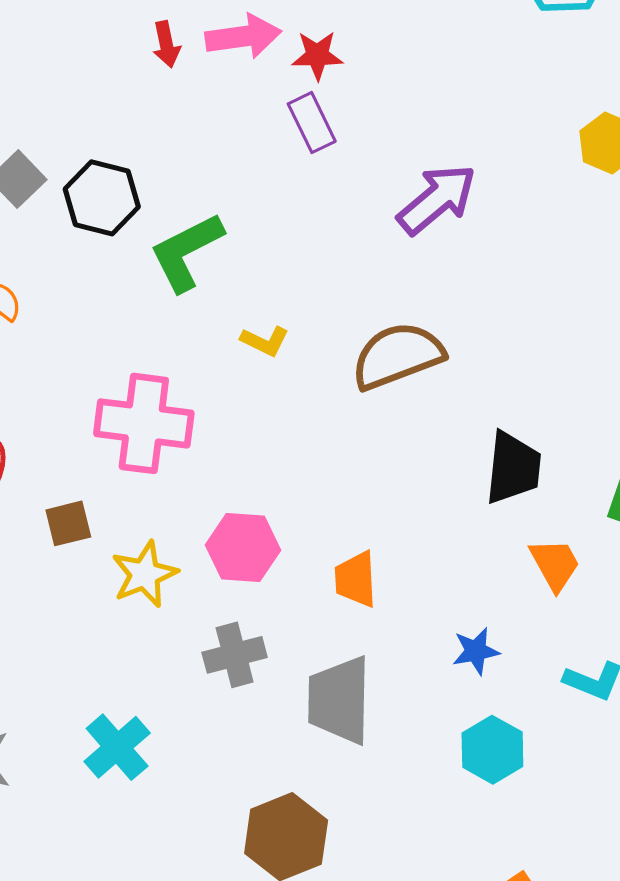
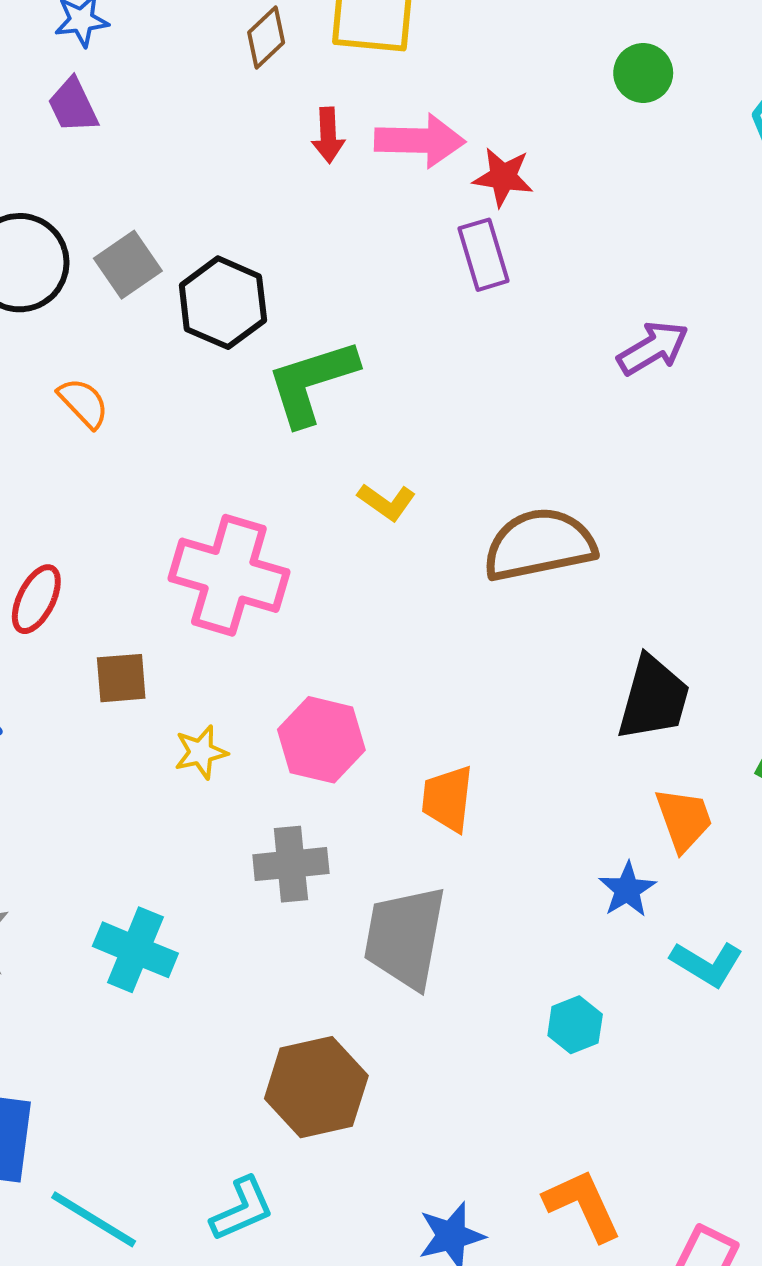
purple arrow: (437, 199) -> (653, 348), moved, size x0.7
yellow star: (145, 574) -> (201, 752), size x0.7
blue star: (476, 651) -> (627, 890), moved, turned -30
cyan cross: (117, 747) -> (135, 950), turned -36
cyan hexagon: (492, 750) -> (575, 1025), size x0.7

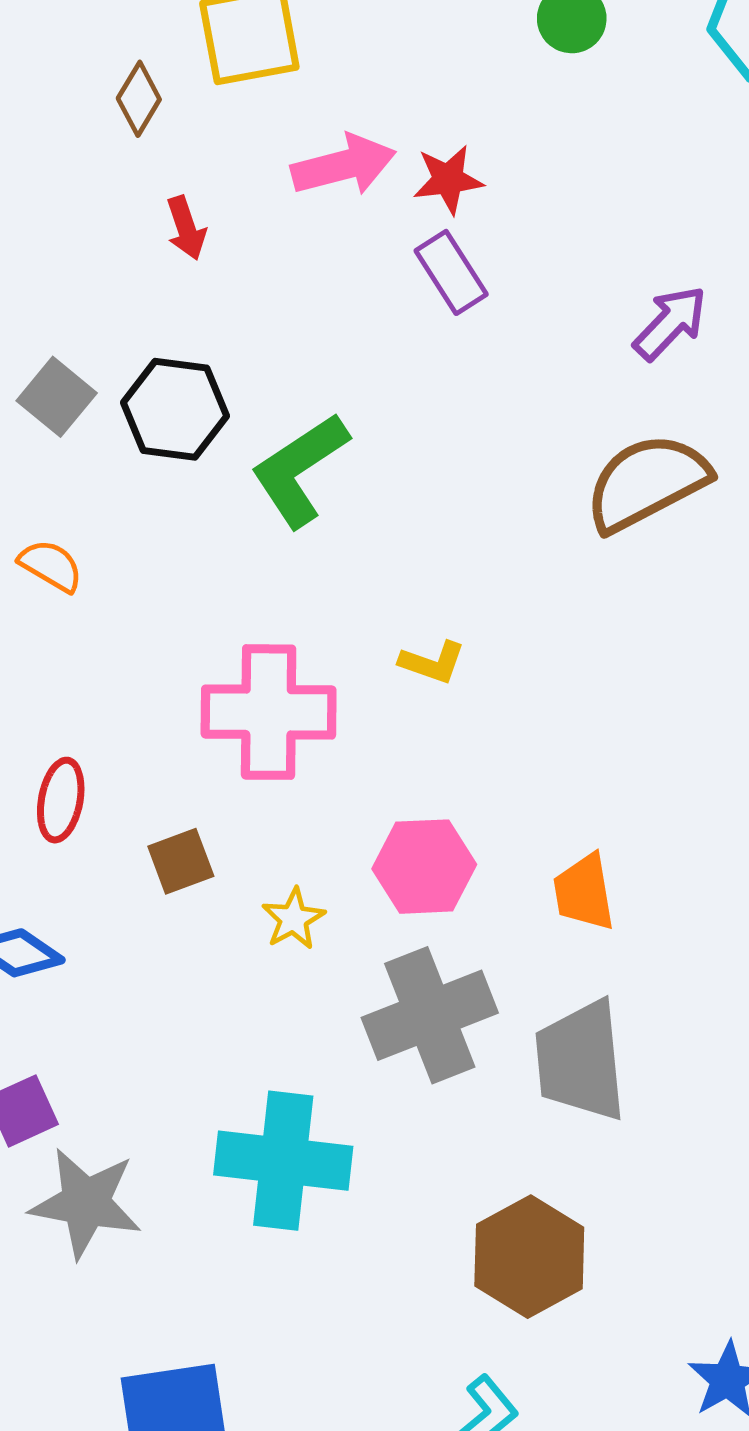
red arrow: (328, 135) -> (186, 228), moved
yellow L-shape: (387, 502) -> (432, 662), moved
brown semicircle: (539, 545) -> (647, 482), moved
gray cross: (291, 864) -> (430, 1015), size x1.5
cyan cross: (135, 950) -> (283, 1161), size x1.4

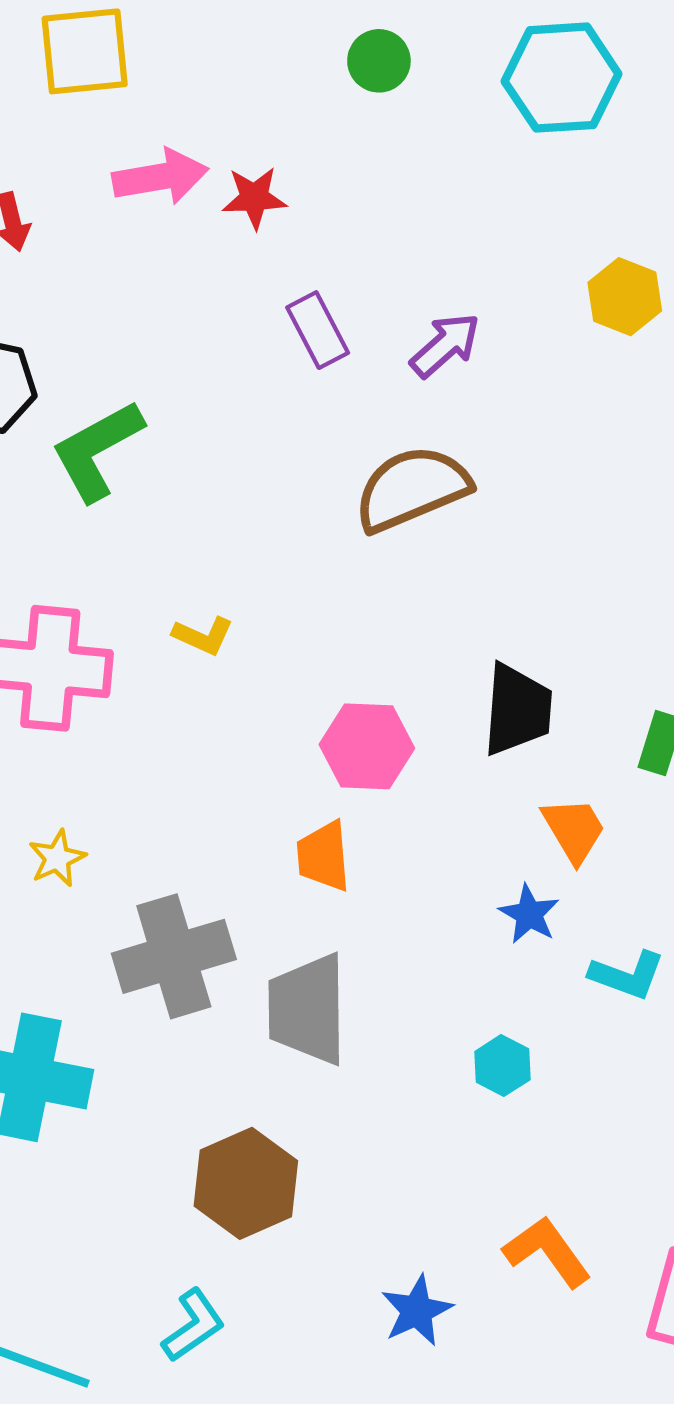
purple rectangle: (451, 272) -> (318, 330), moved
pink hexagon: (424, 867) -> (367, 746), moved

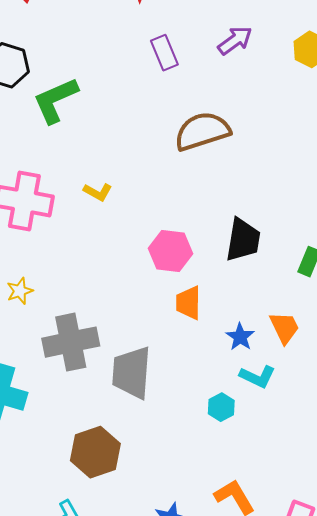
purple arrow: (445, 345) -> (235, 40), moved
orange trapezoid: (574, 830) -> (284, 328), moved
orange trapezoid: (323, 856) -> (188, 303), moved
cyan L-shape: (627, 975) -> (258, 377), moved

